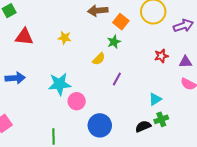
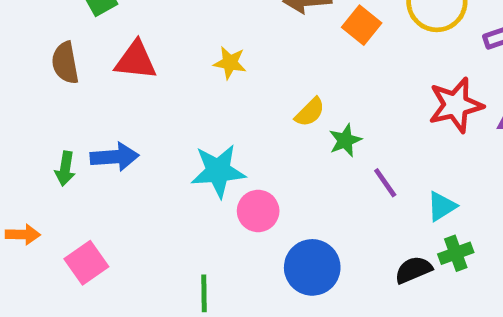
green star: (114, 42) -> (345, 140), moved
red star: (161, 56) -> (456, 105), size x1.6
purple line: (117, 79) -> (385, 183), moved, turned -64

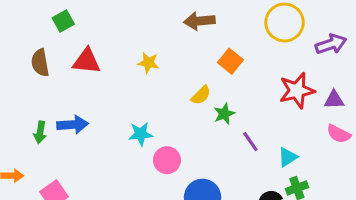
orange square: (362, 25) -> (230, 61), moved
cyan star: (218, 171) -> (141, 134), size x0.7

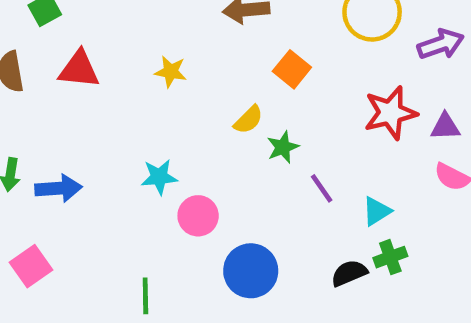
blue arrow: (73, 125) -> (58, 188), moved

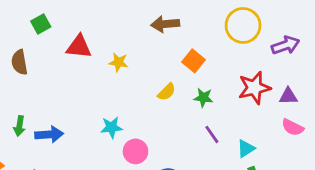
red triangle: (79, 69) -> (79, 47), moved
green star: (283, 147) -> (203, 98), moved, turned 30

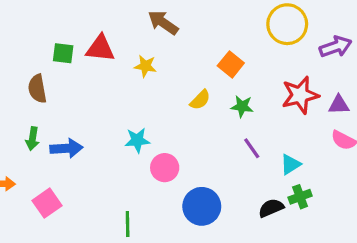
green square: (41, 24) -> (63, 53), moved, turned 36
brown arrow: (165, 24) -> (163, 23), moved, turned 40
brown semicircle: (19, 62) -> (37, 89), moved

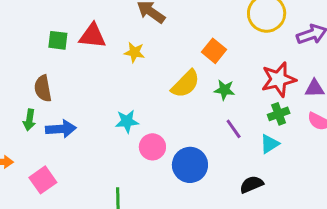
brown semicircle: (37, 89) -> (43, 88), moved
yellow semicircle: (200, 100) -> (185, 84), size x1.5
green cross: (300, 197) -> (279, 114), moved
blue circle: (202, 206) -> (190, 165), moved

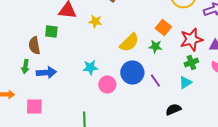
green square: (58, 40) -> (51, 32), moved
orange square: (214, 51) -> (163, 28), moved
purple line: (234, 129) -> (155, 80), moved
blue circle: (190, 165) -> (132, 72), moved
pink square: (43, 180) -> (34, 106), turned 36

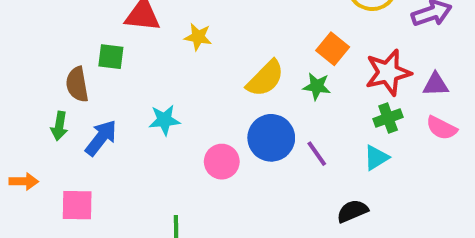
cyan star: (90, 68) -> (164, 120), moved
blue arrow: (46, 72) -> (101, 138), turned -48

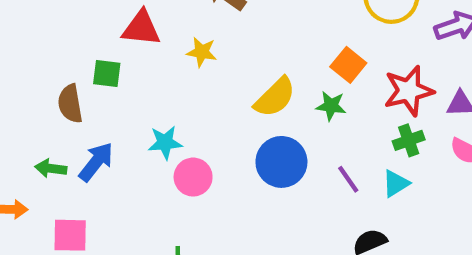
green arrow: (59, 126) -> (51, 168), moved, turned 88
purple line: (317, 154) -> (348, 179), moved
pink circle: (222, 162) -> (193, 177), moved

